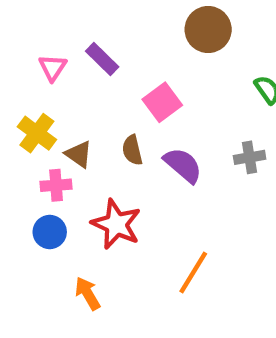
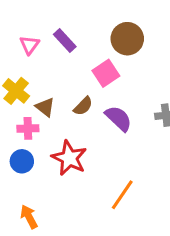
brown circle: (208, 30) -> (127, 39), moved
brown semicircle: (132, 150) -> (83, 106), turned -125
orange arrow: (88, 293) -> (29, 217), moved

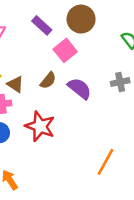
purple rectangle: (65, 41) -> (42, 25), moved
orange line: (122, 195) -> (105, 162), moved

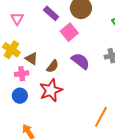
brown semicircle: (48, 80) -> (53, 66), moved
red star: (40, 126) -> (51, 90), turned 30

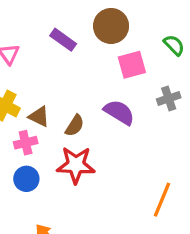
pink square: (69, 32) -> (132, 65), moved, turned 30
red star: (51, 90) -> (76, 165), turned 30

